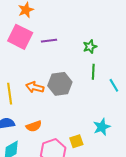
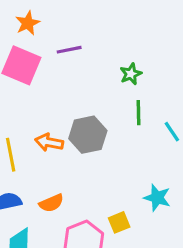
purple line: (49, 41) -> (69, 50), moved
cyan star: (102, 127) -> (157, 198), turned -30

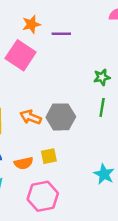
purple line: (69, 50) -> (61, 34), moved
yellow square: (119, 222) -> (49, 156), moved

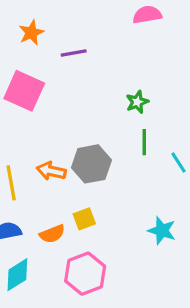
orange star: (31, 24) -> (31, 33), moved

